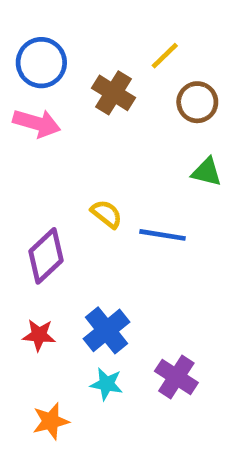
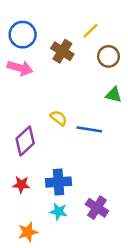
blue cross: (107, 330) -> (59, 182), turned 35

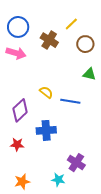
blue cross: (59, 182) -> (46, 130), moved
cyan star: (59, 212) -> (58, 180), moved

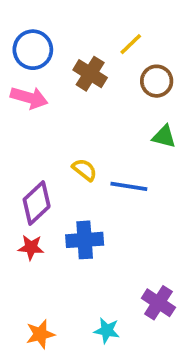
red star: (17, 144) -> (31, 247), moved
purple cross: (76, 163) -> (158, 303), moved

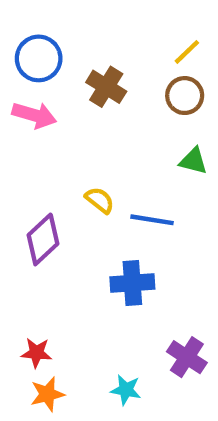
yellow line: (131, 44) -> (187, 52), moved
blue cross: (85, 240) -> (132, 283), moved
red star: (31, 247) -> (36, 353), moved

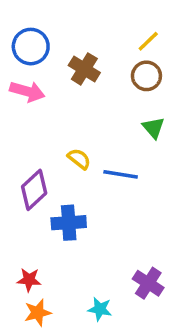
green triangle: (193, 161) -> (153, 128), turned 35
blue cross: (132, 283) -> (69, 223), moved

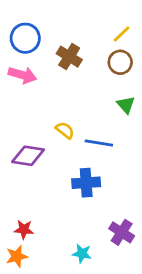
purple diamond: (34, 190) -> (28, 156), turned 52
blue cross: (69, 223) -> (86, 183), moved
orange star: (38, 313) -> (17, 256), moved

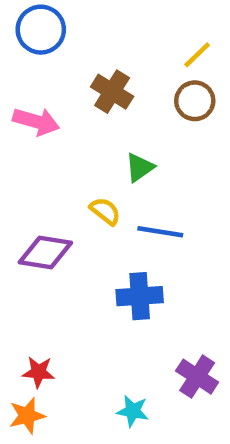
blue circle: (25, 38) -> (41, 30), moved
green triangle: (126, 105) -> (140, 167), moved, turned 36

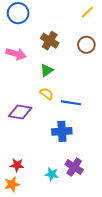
yellow line: (197, 55) -> (87, 12), moved
green triangle: (140, 167) -> (47, 70), moved
purple cross: (197, 377) -> (74, 167), moved
cyan star: (133, 411) -> (52, 174), moved

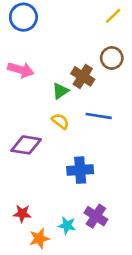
brown cross: (50, 41) -> (83, 76), moved
blue line: (71, 103) -> (99, 116), moved
orange star: (12, 184) -> (39, 239), moved

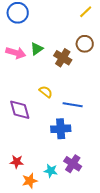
green triangle: (60, 91) -> (37, 49), moved
blue line: (99, 116) -> (73, 105), moved
purple diamond: (26, 145) -> (20, 110), turned 65

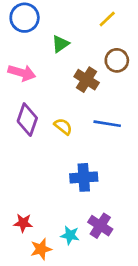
yellow line: (86, 12) -> (107, 19), moved
green triangle: (37, 49) -> (60, 44), moved
blue line: (73, 105) -> (107, 124), moved
purple diamond: (20, 110) -> (27, 120), moved, turned 35

